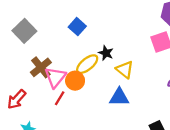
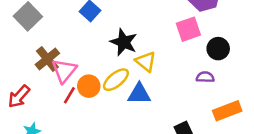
black star: (106, 53) -> (124, 42), size x1.5
yellow ellipse: (87, 64) -> (116, 80), moved
orange circle: (75, 81) -> (89, 86), moved

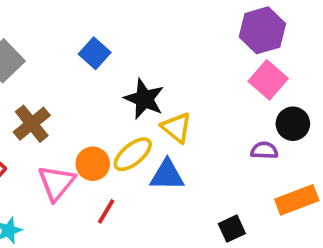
pink square: (188, 29) -> (268, 80), moved, turned -30
black circle: (218, 49) -> (293, 124), moved
pink triangle: (64, 71) -> (57, 183), moved
red line: (69, 95) -> (106, 211), moved

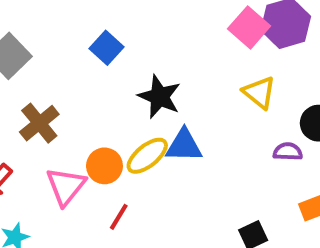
pink square: (268, 80) -> (249, 27), moved
yellow triangle: (177, 128) -> (259, 93), moved
blue triangle: (167, 175) -> (184, 146), moved

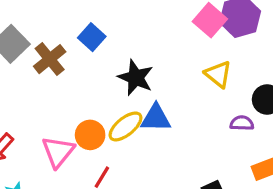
brown cross: (39, 123) -> (50, 59), moved

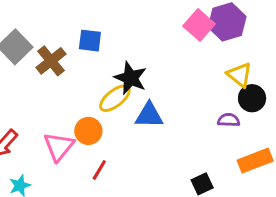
blue square: (92, 37) -> (90, 41), turned -35
yellow triangle: (218, 74) -> (240, 75), moved
yellow ellipse: (125, 126) -> (115, 98), moved

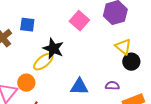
pink square: (199, 25) -> (79, 21), moved
blue triangle: (149, 115) -> (79, 87), moved
purple semicircle: (229, 120) -> (112, 86), moved

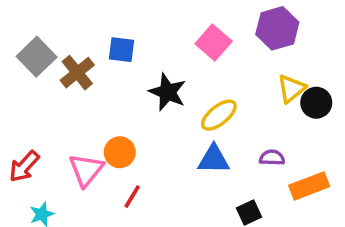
yellow triangle: (123, 47) -> (291, 89), turned 42
yellow ellipse: (43, 62) -> (219, 115), moved
black circle: (131, 62) -> (316, 103), moved

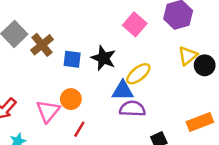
blue square: (122, 50) -> (72, 59), moved
purple semicircle: (272, 158) -> (132, 109), moved, size x1.5
blue triangle: (214, 159) -> (123, 91), moved

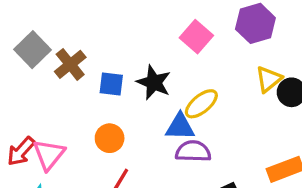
pink triangle: (48, 111) -> (49, 155), moved

